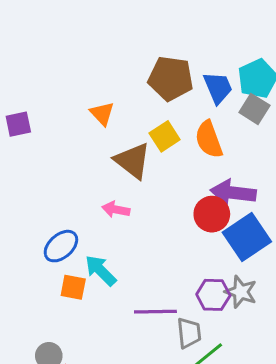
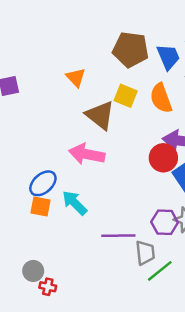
yellow square: (165, 136) -> (126, 96), turned -35
pink arrow: (116, 210) -> (87, 154), size x1.6
orange square: (73, 287) -> (40, 206), moved

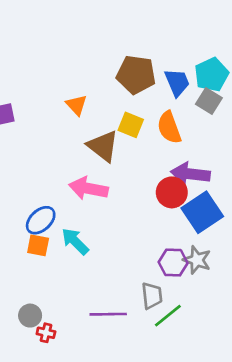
purple line: (118, 236) -> (108, 314), moved

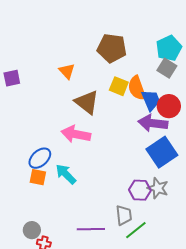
blue trapezoid: (177, 82) -> (151, 100), moved
yellow square: (131, 125) -> (119, 86), moved
red circle: (172, 192) -> (169, 106), moved

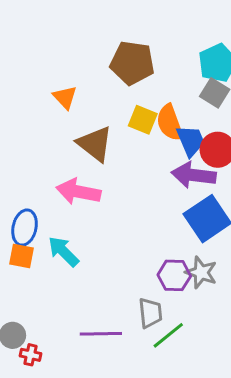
blue ellipse: (40, 158) -> (25, 228), turned -35

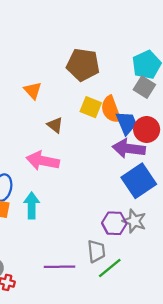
brown triangle: (95, 144) -> (55, 125), size x0.6
cyan arrow: (63, 251) -> (32, 205), turned 45

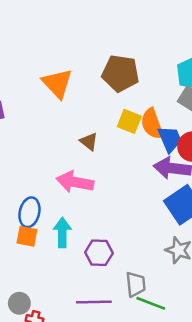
orange triangle: (33, 90) -> (57, 83), moved, size x1.5
purple hexagon: (114, 223) -> (99, 253), moved
green line: (110, 268) -> (151, 303), turned 60

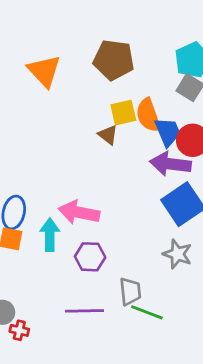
yellow square: (129, 121) -> (123, 113), turned -35
brown triangle: (89, 142) -> (108, 135), moved
pink arrow: (75, 182) -> (79, 212), moved

